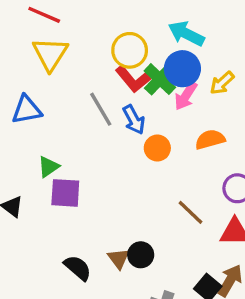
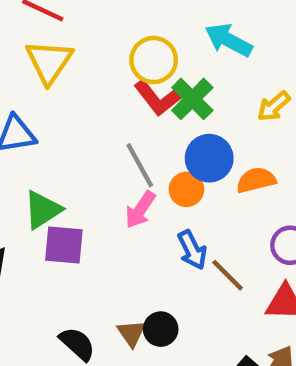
blue circle: (182, 69) -> (209, 158), moved
pink arrow: (186, 96) -> (140, 210), moved
gray line: (101, 109) -> (140, 165), moved
blue arrow: (134, 120) -> (192, 250), moved
green triangle: (48, 167) -> (43, 210), size x1.4

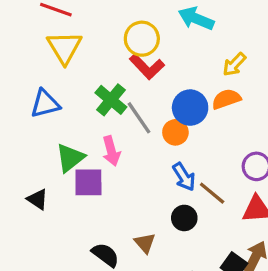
green cross: (192, 99) -> (111, 100), moved
orange semicircle: (256, 180) -> (226, 99), moved
pink arrow: (140, 210) -> (111, 151), moved, turned -44
black circle: (161, 329) -> (184, 218), moved

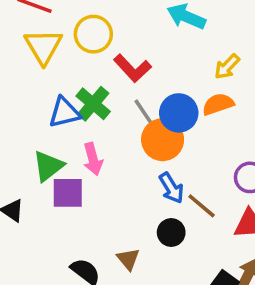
yellow circle: (142, 39) -> (93, 34), moved
blue triangle: (45, 104) -> (64, 113), moved
gray line: (139, 118) -> (147, 116), moved
orange circle: (175, 132) -> (163, 140), size x1.5

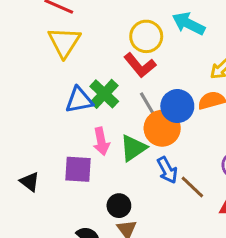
yellow circle: (93, 34) -> (146, 36), moved
green triangle: (48, 166) -> (133, 148), moved
black circle: (171, 233) -> (119, 206), moved

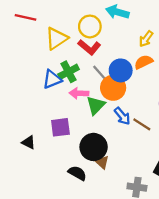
yellow triangle: (64, 42) -> (57, 38), moved, turned 35
green cross: (104, 94) -> (68, 72), turned 30
pink arrow: (101, 141) -> (79, 93), moved, turned 114
black circle: (119, 206) -> (94, 147), size x1.6

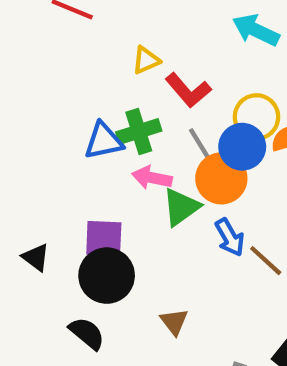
yellow circle: (90, 26) -> (256, 117), moved
yellow triangle: (57, 38) -> (146, 60), moved, size x0.6
black circle: (94, 147) -> (107, 276), moved
black semicircle: (77, 173) -> (87, 333), moved

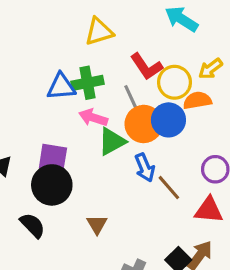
yellow triangle: (146, 60) -> (99, 32), size x1.4
red L-shape: (188, 90) -> (146, 67), moved
blue circle: (242, 147) -> (168, 120), moved

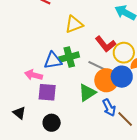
gray line: (133, 101) -> (99, 67), turned -35
pink arrow: (93, 118) -> (34, 75), moved
purple square: (53, 158) -> (47, 92), moved
black circle: (52, 185) -> (52, 123), size x0.7

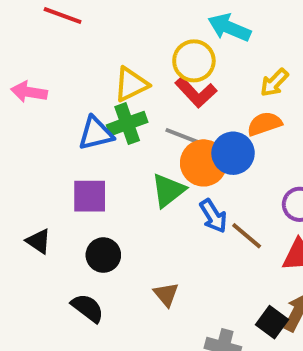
yellow triangle: (74, 24) -> (131, 84), moved
yellow circle: (124, 53) -> (194, 61), moved
pink arrow: (34, 75) -> (29, 92), moved

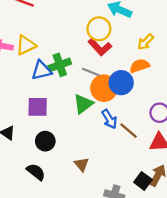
yellow triangle: (131, 84) -> (26, 45), moved

